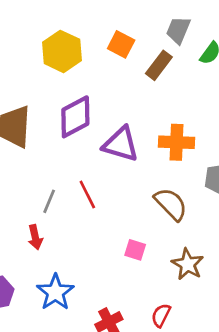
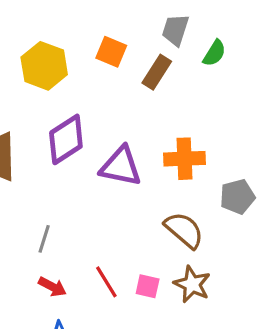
red line: (87, 195) -> (106, 282), moved
red arrow: (35, 237) -> (52, 287), moved, turned -45
brown star: (188, 264) -> (192, 284), moved

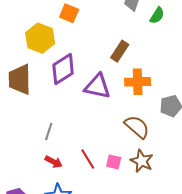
orange square: (111, 52) -> (69, 13), moved
yellow hexagon: (44, 66) -> (40, 38), moved
brown rectangle: (157, 72) -> (120, 51), moved

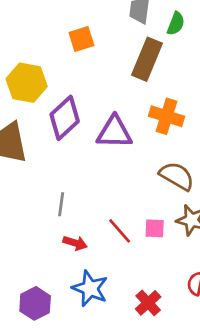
orange square: (69, 13) -> (81, 39), moved, turned -30
brown rectangle: (120, 51) -> (147, 59), moved, size x1.4
orange cross: (138, 82) -> (167, 116), turned 30

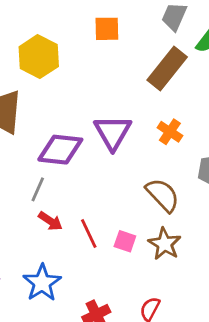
orange cross: (167, 116) -> (170, 132), size x0.7
purple diamond: (65, 118) -> (60, 150), moved, turned 33
purple triangle: (114, 132) -> (113, 132), turned 42
red arrow: (75, 243) -> (50, 221), moved

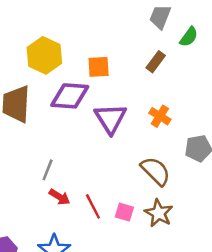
orange square: (107, 29) -> (99, 67), moved
brown rectangle: (167, 68) -> (156, 62), size x0.6
purple diamond: (60, 150) -> (70, 96), moved

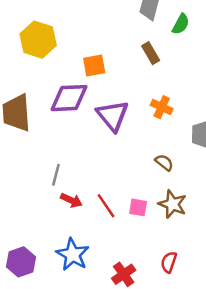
yellow hexagon: (44, 55) -> (38, 40), moved
brown rectangle: (156, 62) -> (151, 53), turned -60
brown semicircle: (156, 171) -> (164, 162), size x0.6

